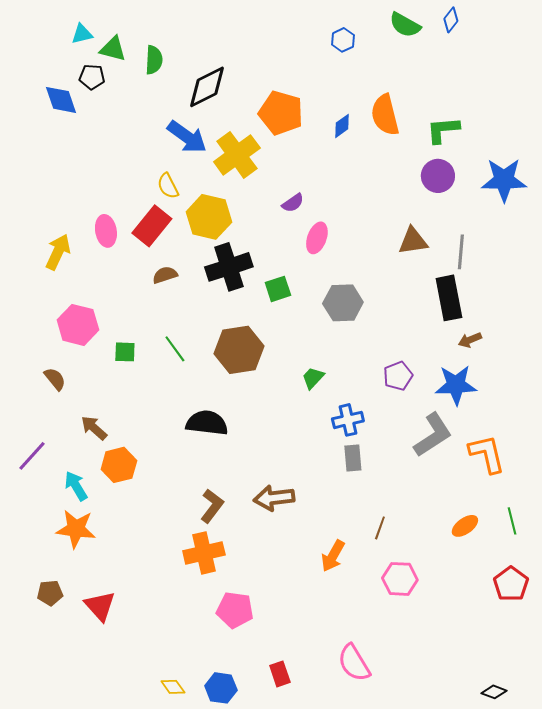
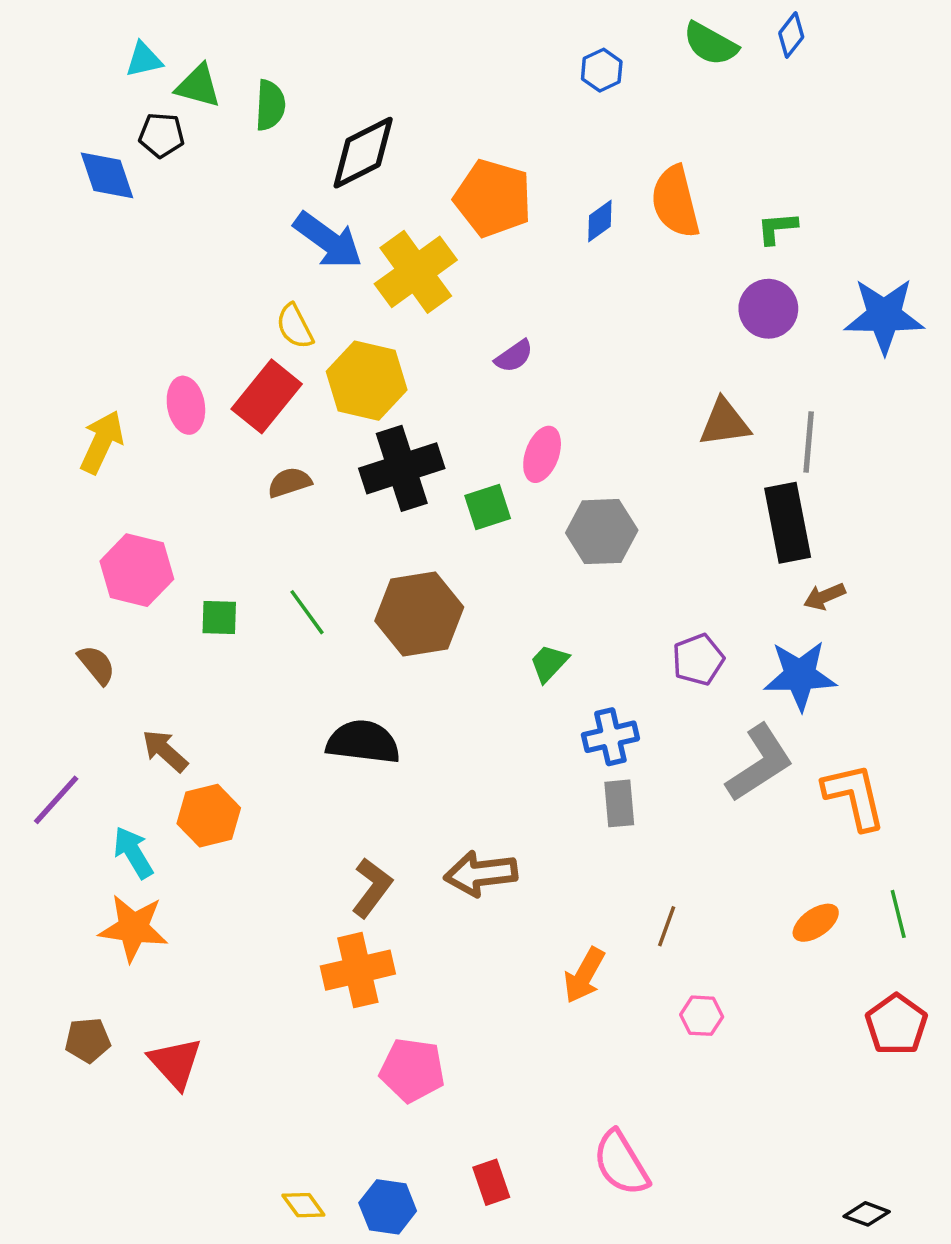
green L-shape: (443, 130) -> (777, 228), size x0.7
pink ellipse: (317, 238) -> (542, 454), moved
pink hexagon: (400, 579) -> (702, 1016), size x0.7

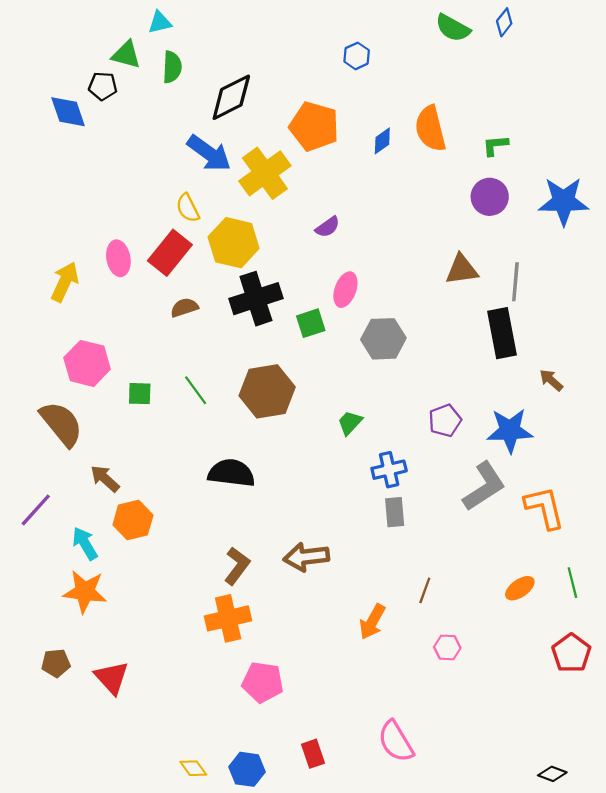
cyan triangle: (144, 60) -> (160, 22), moved
blue hexagon: (602, 70) -> (357, 56), moved
brown arrow: (824, 596) -> (551, 380), moved, turned 65
brown semicircle: (96, 665) -> (61, 424), size x1.8

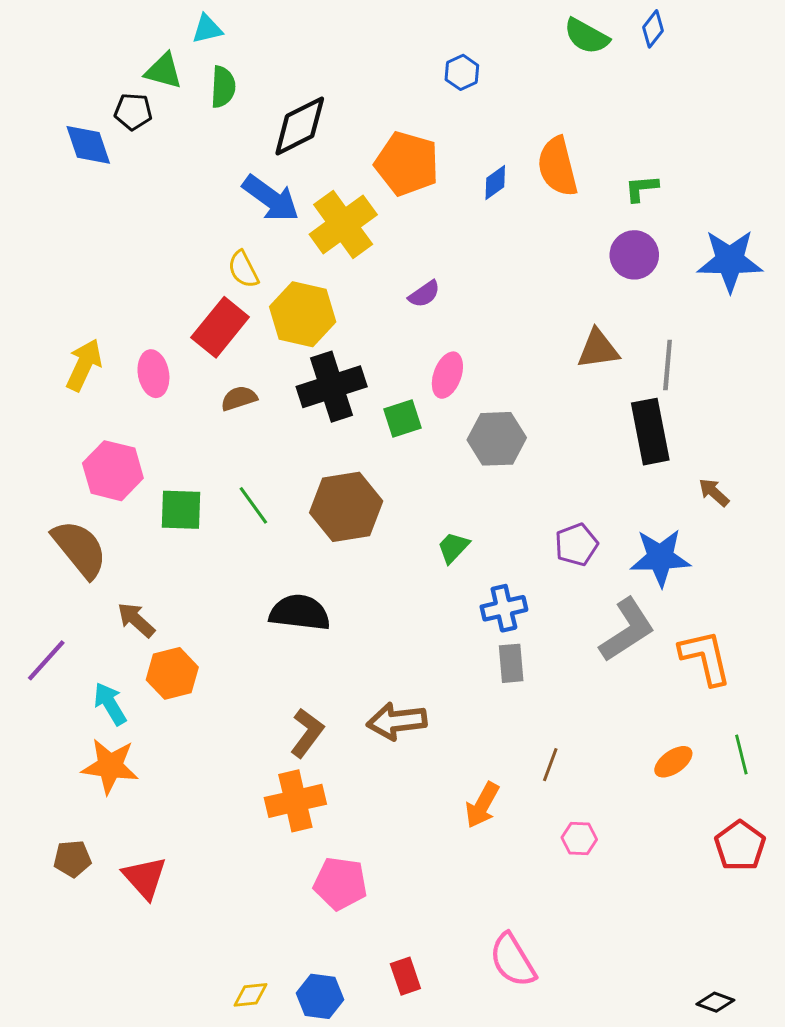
pink ellipse: (118, 258) -> (153, 374), moved
green square: (140, 394) -> (181, 510), size x1.4
yellow diamond: (193, 768) -> (250, 995), turned -60

